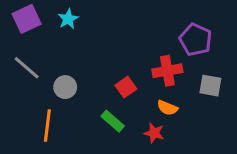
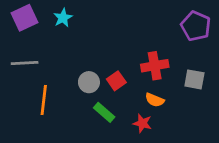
purple pentagon: (196, 40) -> (196, 26), moved
gray line: (27, 68) -> (25, 63), turned -44
gray circle: (65, 87) -> (89, 82), moved
orange line: (47, 126) -> (44, 100), moved

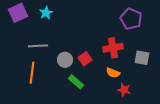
purple pentagon: (196, 26) -> (131, 19), moved
gray line: (25, 63) -> (38, 46), moved
red star: (142, 123) -> (124, 90), moved

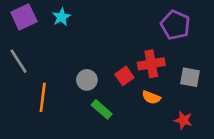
gray line: (38, 46) -> (19, 61), moved, turned 60
red square: (85, 59) -> (124, 76), moved
red star: (124, 90) -> (183, 120), moved

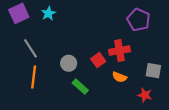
gray line: (19, 61) -> (30, 48), moved
gray square: (190, 77) -> (153, 71), moved

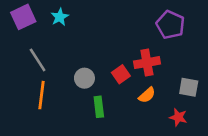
orange semicircle: (119, 77) -> (147, 95), turned -64
green rectangle: (80, 87) -> (99, 107), turned 42

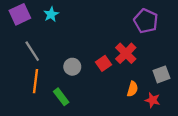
red cross: (147, 63) -> (126, 53), turned -35
gray square: (189, 87) -> (161, 74), turned -30
orange semicircle: (147, 95) -> (132, 89), moved, turned -32
green rectangle: (99, 107) -> (61, 97), moved, turned -30

